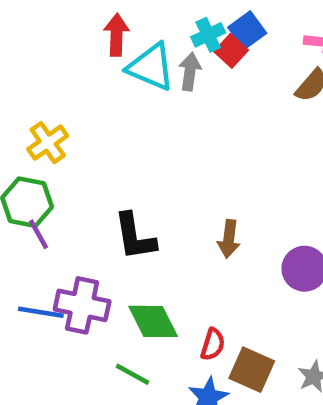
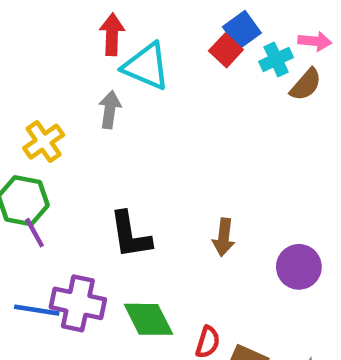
cyan cross: (208, 35) -> (276, 59), moved
gray arrow: (190, 72) -> (110, 110), moved

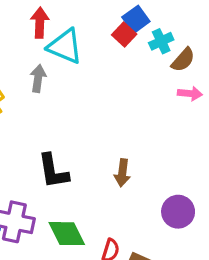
pink arrow: (315, 41) -> (190, 94), moved
purple circle: (299, 267) -> (178, 212), moved

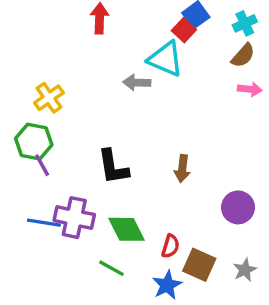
cyan cross: (161, 41) -> (245, 23), moved
cyan triangle: (65, 46) -> (165, 59), moved
gray arrow: (38, 78) -> (137, 82), moved, turned -96

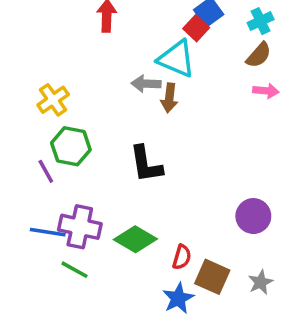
green hexagon: (34, 142) -> (71, 146), moved
black L-shape: (113, 167) -> (146, 164), moved
brown arrow: (182, 169) -> (169, 98), moved
green diamond: (127, 229) -> (135, 239), turned -33
green line: (111, 268) -> (74, 270), moved

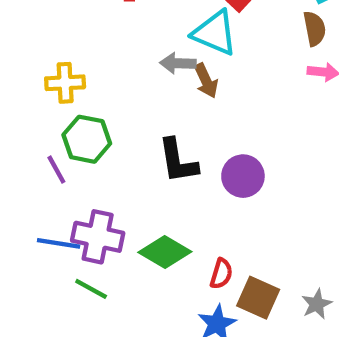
brown semicircle: (259, 55) -> (315, 29), turned -52
brown arrow: (169, 98) -> (206, 81), turned -32
yellow cross: (53, 100) -> (65, 83), turned 32
purple circle: (253, 216) -> (243, 176), moved

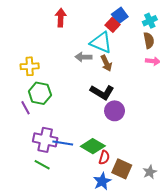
brown arrow: (206, 81) -> (106, 63), moved
black L-shape: (178, 161) -> (102, 92), moved, turned -50
blue line: (59, 243) -> (63, 143), moved
green diamond: (165, 252) -> (93, 146), moved

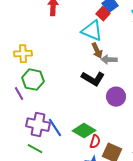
gray arrow: (83, 57) -> (109, 60), moved
purple circle: (115, 111) -> (116, 97), moved
blue line: (63, 143) -> (55, 128), turned 48

